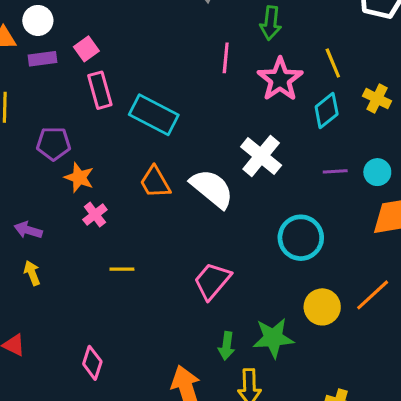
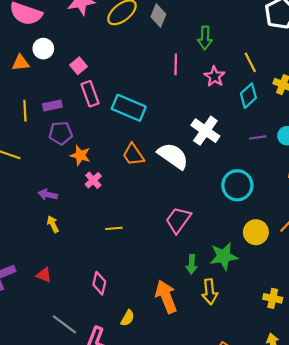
purple rectangle: (42, 59) -> (52, 105), moved
pink star: (280, 79) -> (214, 76), size x0.7
yellow line: (122, 269) -> (114, 228), moved

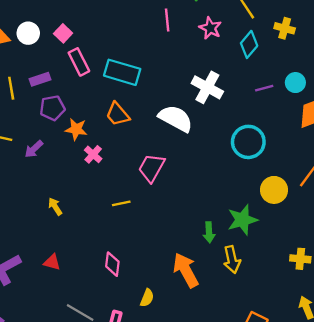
white circle: (43, 49) -> (28, 33), moved
orange trapezoid: (133, 155) -> (118, 114), moved
purple arrow: (48, 195) -> (34, 149), moved, turned -48
pink trapezoid: (178, 220) -> (152, 168), moved

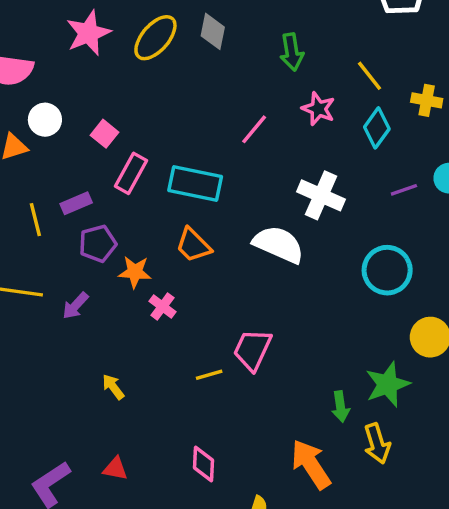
pink line: (167, 20) -> (254, 129), moved, turned 50
white circle: (28, 33) -> (45, 120), moved
pink rectangle: (79, 62) -> (131, 173), turned 60
pink trapezoid: (152, 168) -> (252, 350), moved

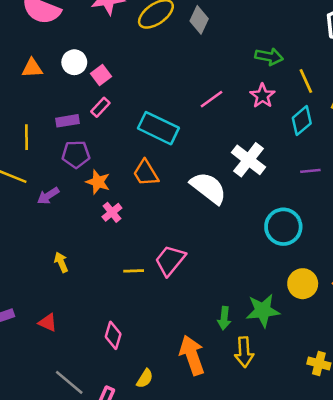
green arrow: (292, 52) -> (269, 57), moved, turned -84
white circle: (45, 120) -> (74, 62), moved
pink rectangle: (131, 173) -> (100, 107), moved, size x0.7
yellow line: (35, 220) -> (26, 137), moved

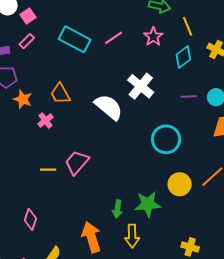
cyan rectangle: (158, 128) -> (75, 39), moved
pink cross: (112, 212) -> (45, 120), moved

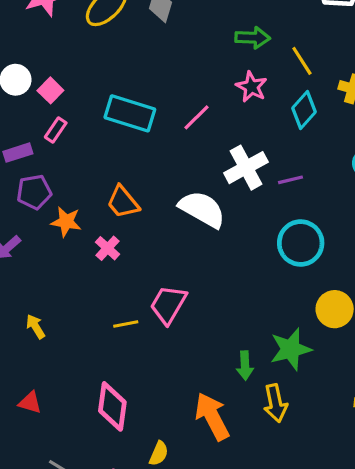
pink line: (114, 38) -> (196, 117), moved
white cross: (141, 86) -> (246, 168), turned 32
purple line: (189, 97) -> (290, 180), moved
pink diamond: (30, 219) -> (112, 406), size x1.4

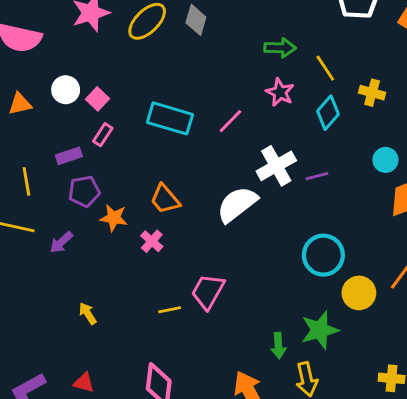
white semicircle: (202, 209) -> (237, 204), turned -66
cyan circle: (301, 243) -> (323, 255), moved

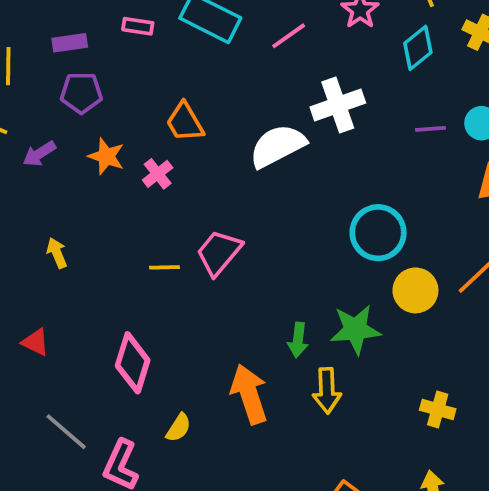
pink rectangle: (103, 135) -> (138, 26), moved, turned 55
purple line: (317, 176) -> (431, 129), moved
orange star: (114, 218) -> (106, 156), moved

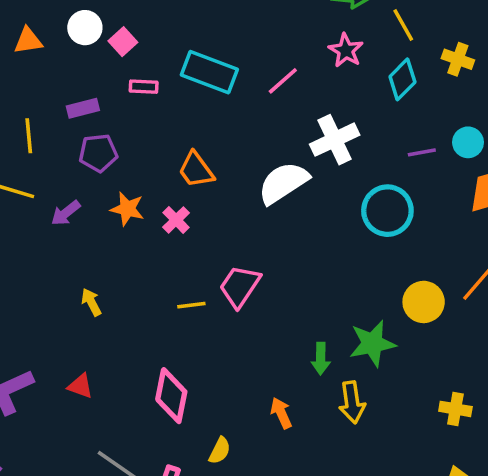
cyan circle: (378, 233) -> (387, 211), moved
orange arrow: (249, 394) -> (281, 413), size x0.6

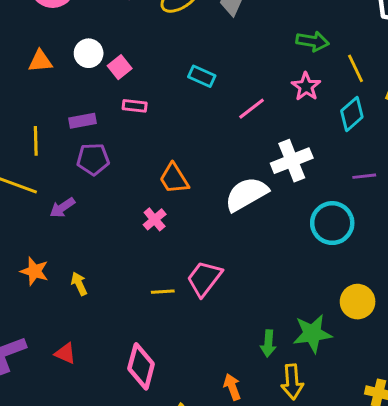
cyan rectangle: (209, 72) -> (202, 76), moved, size x0.6
orange star: (127, 209) -> (34, 271), moved

